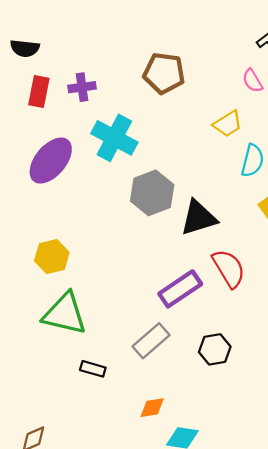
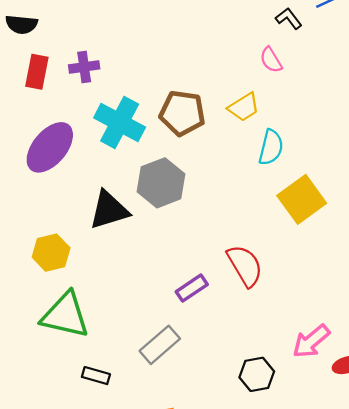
brown pentagon: (164, 73) -> (182, 113), moved
black triangle: (199, 218) -> (109, 210), moved
purple rectangle: (180, 289) -> (192, 288), size x0.7
black hexagon: (215, 349) -> (257, 374), moved

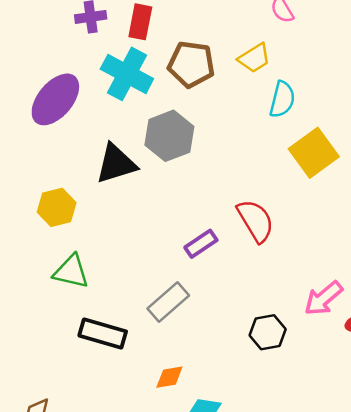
red rectangle: (37, 72) -> (140, 22), moved
green triangle: (65, 315) -> (71, 272), size x0.7
black rectangle: (96, 376) -> (103, 334), size x1.6

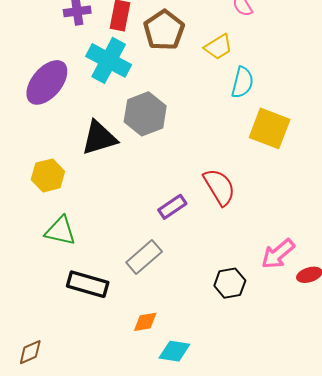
brown pentagon: (191, 64) -> (164, 30), moved, turned 30
yellow square: (314, 153) -> (270, 128), turned -33

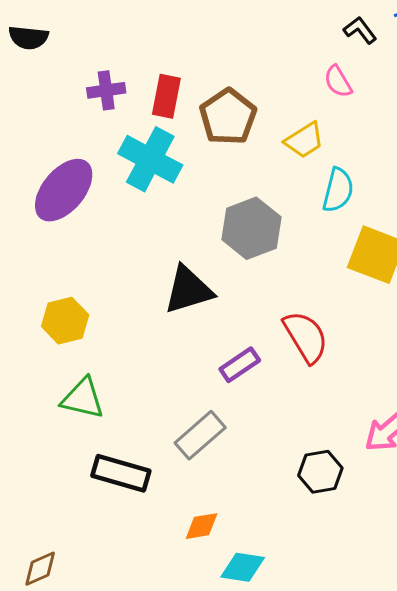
gray hexagon: (145, 114) -> (251, 228), moved
black triangle: (99, 138) -> (188, 290), moved

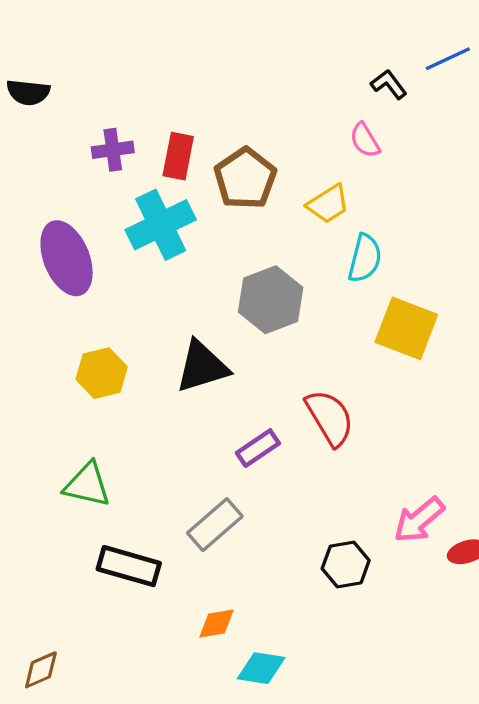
cyan cross: (150, 159) -> (161, 225), turned 36
purple ellipse: (64, 190) -> (67, 258), turned -62
yellow hexagon: (65, 321) -> (102, 373), moved

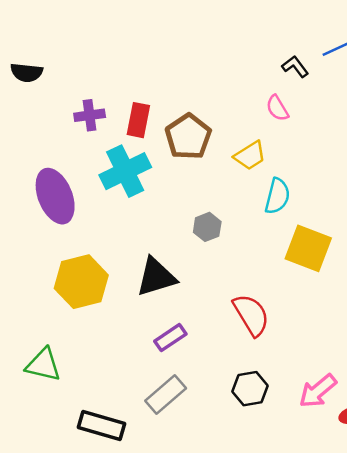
gray hexagon: (271, 300) -> (207, 227), size x0.6
yellow hexagon: (102, 373) -> (81, 282), size x1.4
purple rectangle: (258, 448) -> (170, 338), moved
green triangle: (87, 485) -> (43, 365), moved
black hexagon: (346, 565) -> (250, 389), moved

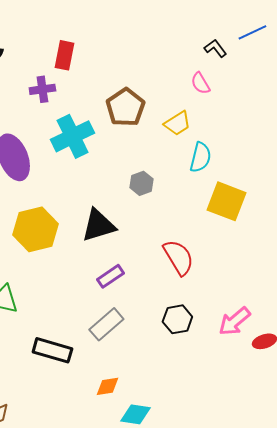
red rectangle: (138, 120) -> (64, 55), moved

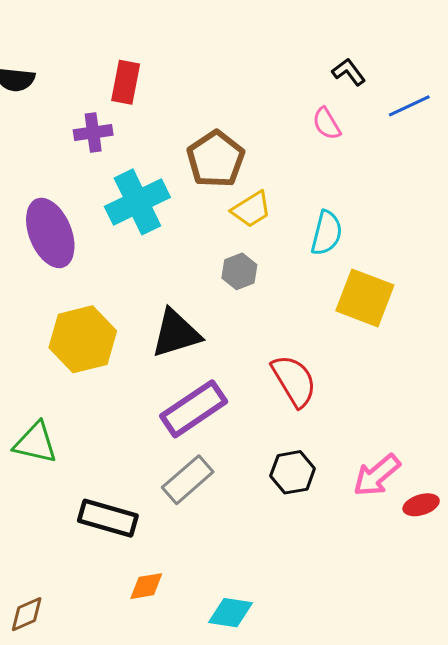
blue line: (252, 32) -> (409, 106), moved
yellow trapezoid: (177, 123) -> (251, 209), moved
purple rectangle: (110, 276) -> (194, 409), size x1.6
orange diamond: (107, 386) -> (146, 586), moved

